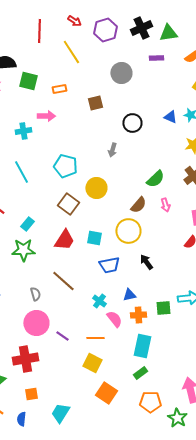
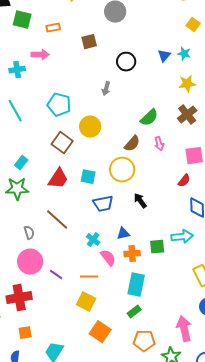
blue triangle: (170, 117) -> (164, 56), turned 48

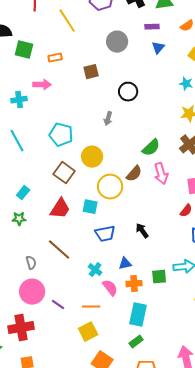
blue triangle: (164, 56) -> (158, 48), moved
pink arrow: (159, 144) -> (161, 174), size x1.5
yellow circle: (122, 170) -> (110, 187), moved
green star: (17, 189) -> (19, 219), size x0.6
yellow square: (86, 302) -> (88, 332), turned 36

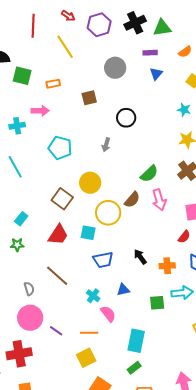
cyan pentagon: (61, 135) -> (60, 148), moved
orange cross: (134, 284) -> (167, 266), moved

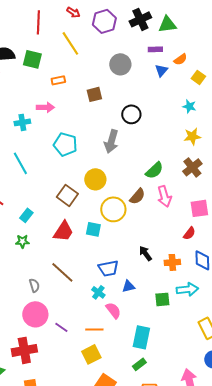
orange semicircle: (185, 52) -> (180, 59), moved
green square: (22, 76) -> (32, 59), moved
gray arrow: (106, 145) -> (111, 141), size x1.6
blue trapezoid: (103, 260) -> (108, 268), moved

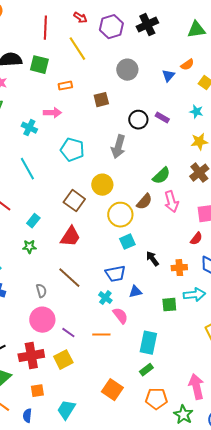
green triangle: (167, 24) -> (196, 30), moved
purple rectangle: (155, 49) -> (162, 118), moved, turned 32
cyan cross: (22, 122) -> (29, 128), turned 35
cyan square: (93, 229) -> (127, 242), moved, turned -35
yellow square: (91, 354) -> (63, 360), moved

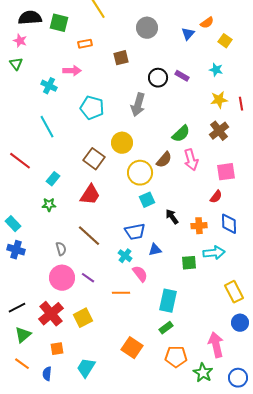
purple line: (68, 333) -> (88, 278), moved
red cross: (31, 356) -> (51, 314), turned -30

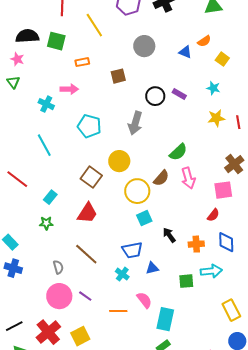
blue triangle: (188, 34) -> (185, 52), turned -48
brown cross: (219, 131) -> (234, 164), moved
pink semicircle: (140, 274) -> (144, 300), moved

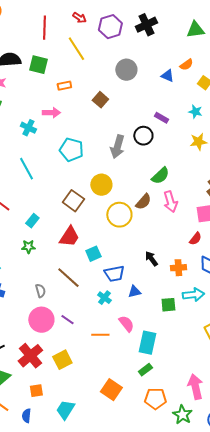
brown square: (118, 76) -> (100, 100), turned -35
black circle: (155, 96) -> (143, 136), moved
cyan square: (144, 218) -> (93, 254), moved

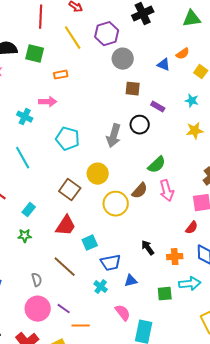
purple hexagon: (110, 27) -> (107, 34), moved
brown square: (100, 100) -> (133, 89), moved, turned -35
orange line: (100, 335) -> (81, 326), moved

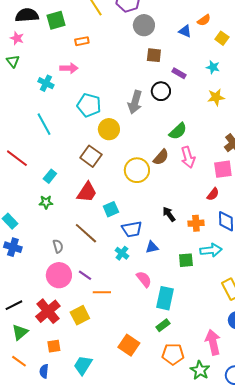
green square: (35, 54) -> (56, 20), turned -30
yellow circle: (98, 174) -> (109, 129), moved

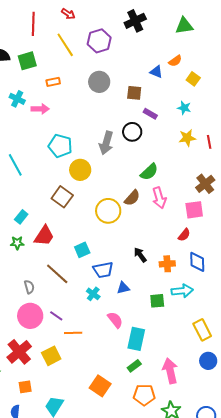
gray circle: (144, 25) -> (99, 82), moved
brown square: (154, 55) -> (134, 93), moved
cyan cross: (46, 83) -> (17, 99), moved
red trapezoid: (87, 192) -> (44, 236), moved
pink arrow: (213, 342) -> (170, 371), moved

